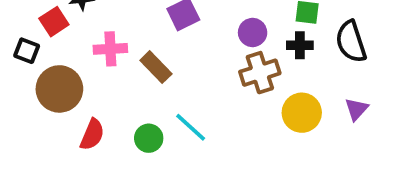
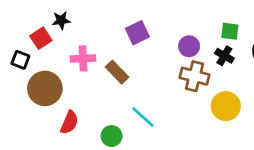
black cross: (300, 45) -> (224, 56), turned 30
brown cross: (260, 73) -> (194, 76), turned 32
green circle: (149, 138) -> (112, 136), moved

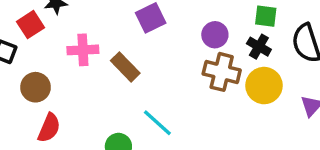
brown circle: (45, 88) -> (36, 87), size x0.7
yellow circle: (226, 106) -> (264, 86), moved
red semicircle: (69, 122) -> (49, 128), moved

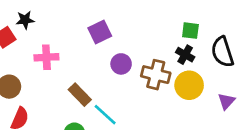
purple circle: (215, 35) -> (121, 64), moved
brown rectangle: (125, 67) -> (80, 95), moved

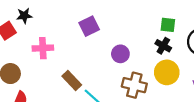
purple circle: (121, 64) -> (120, 54), moved
brown cross: (156, 75) -> (134, 85), moved

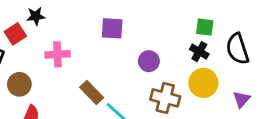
purple square: (89, 26) -> (112, 28), turned 30

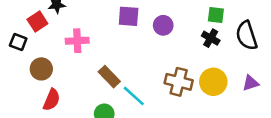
purple circle: (149, 61) -> (163, 25), moved
yellow circle: (203, 83) -> (213, 82), moved
purple triangle: (242, 99) -> (250, 83), turned 30

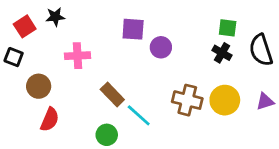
red square: (37, 21) -> (25, 26), moved
purple circle: (163, 25) -> (161, 47), moved

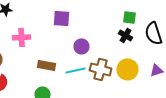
purple circle: (161, 47) -> (82, 46), moved
brown rectangle: (112, 95) -> (46, 65), turned -36
cyan line: (139, 115) -> (76, 70), moved, turned -54

